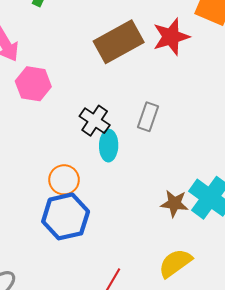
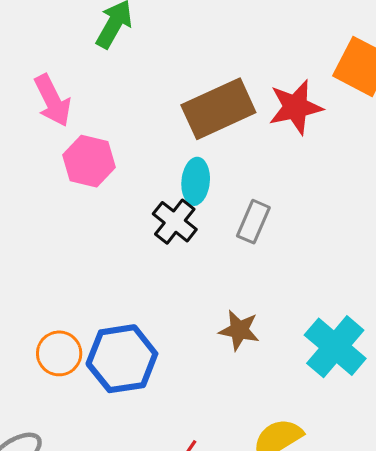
cyan ellipse: (109, 146) -> (196, 181), moved
orange circle: (64, 180) -> (59, 353), moved
brown star: (174, 203) -> (239, 330), moved

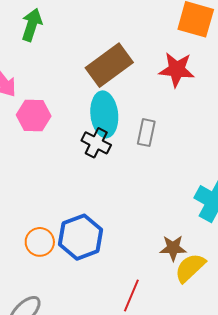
red star: (296, 107) -> (177, 70), moved, turned 30
cyan ellipse: (196, 181) -> (104, 114), size x1.5
brown star: (239, 330) -> (173, 248), moved

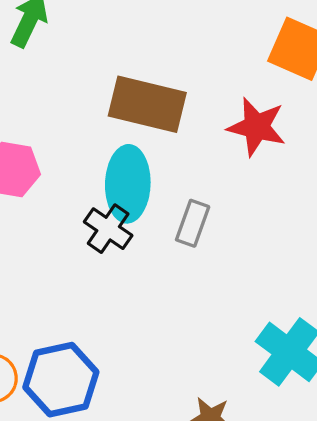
brown rectangle: (109, 65) -> (147, 104), turned 42

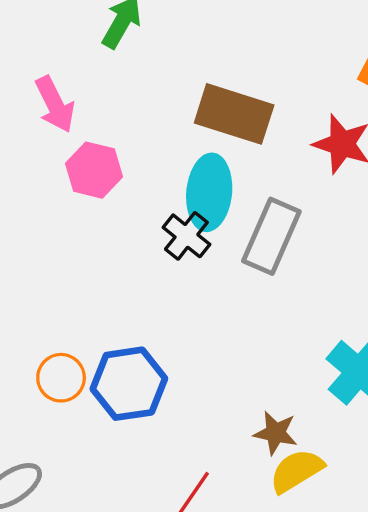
gray rectangle: (193, 223) -> (271, 236), size x1.6

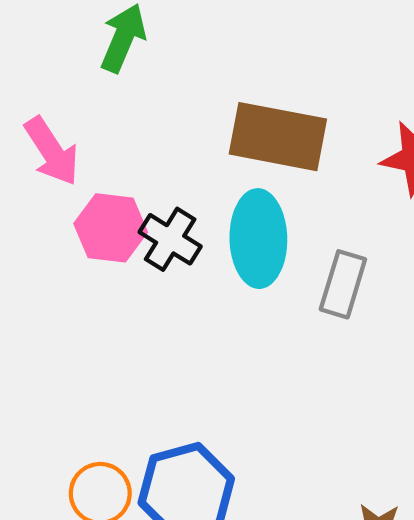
black cross: (186, 236) -> (170, 239), moved
gray rectangle: (271, 236) -> (343, 284), size x0.7

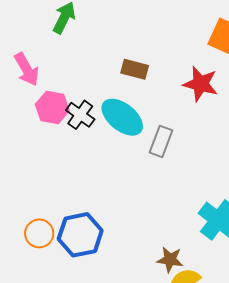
brown rectangle: (278, 137) -> (135, 69), size x0.6
cyan ellipse: (258, 239) -> (122, 117), turned -54

